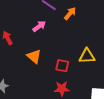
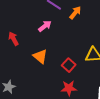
red square: (62, 66) -> (69, 65), turned 32

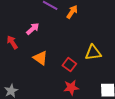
pink arrow: (45, 26) -> (33, 29), moved

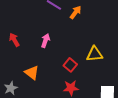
pink arrow: (33, 29) -> (45, 41), moved, turned -32
orange triangle: (40, 58) -> (32, 73), moved

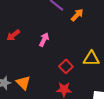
red arrow: (14, 40) -> (13, 35), turned -104
orange triangle: (32, 73) -> (23, 83), moved

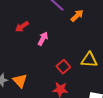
red arrow: (13, 35) -> (22, 27), moved

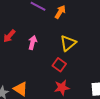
yellow triangle: (89, 60) -> (68, 43), moved, turned -30

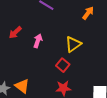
orange arrow: (60, 12) -> (88, 13), moved

